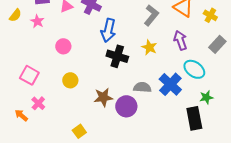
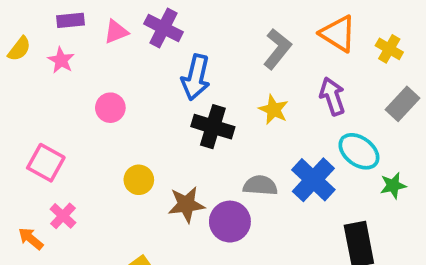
yellow circle: (70, 80) -> (139, 180), moved
green star: (206, 97) -> (393, 185), moved

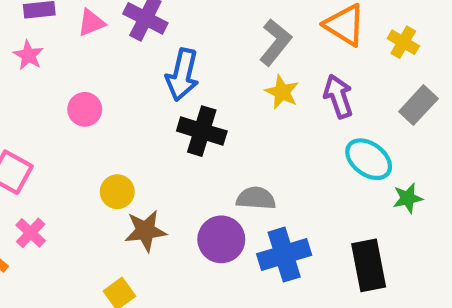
yellow star: (274, 110) -> (282, 92), moved
blue cross: (313, 180) -> (284, 255), moved, turned 30
brown star: (186, 204) -> (145, 231), moved

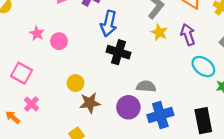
pink star: (28, 55) -> (37, 33), moved

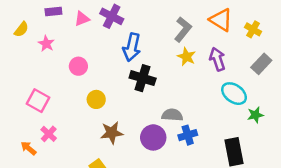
pink star: (37, 33) -> (46, 44), moved
yellow circle: (76, 83) -> (96, 99), moved
blue cross: (160, 115) -> (188, 135), moved, size x0.7

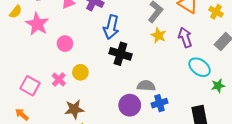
pink star: (46, 44) -> (37, 24), size x1.6
pink square: (38, 101) -> (30, 86), moved
brown star: (112, 133) -> (74, 109), moved
pink cross: (49, 134) -> (59, 80), moved

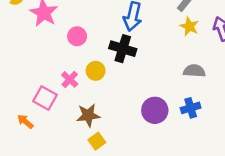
black cross: (120, 54) -> (123, 49), moved
pink square: (30, 86) -> (45, 98), moved
gray semicircle: (146, 86) -> (194, 71), moved

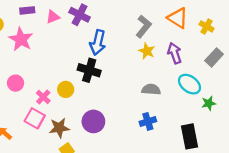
pink circle: (77, 36) -> (16, 83), moved
pink square: (45, 98) -> (35, 118), moved
purple circle: (155, 110) -> (93, 121), moved

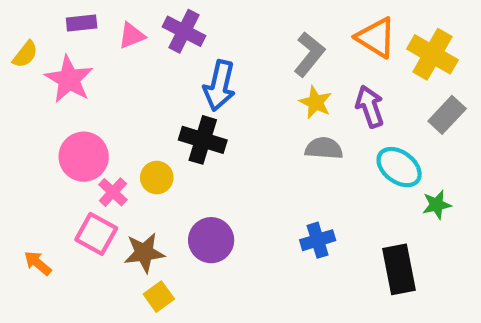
yellow cross: (207, 26) -> (432, 54), size x1.6
pink circle: (16, 83) -> (84, 157), moved, size x1.5
gray semicircle: (151, 89) -> (324, 148), moved

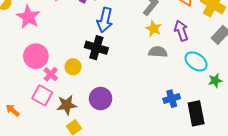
blue cross: (318, 240) -> (172, 99), moved

